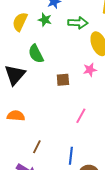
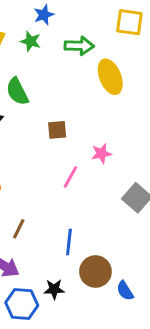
pink star: (90, 70) -> (101, 153), moved
pink line: (81, 116) -> (70, 177), moved

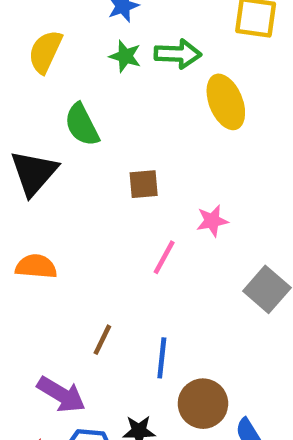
green star: (31, 41) -> (125, 56), moved
brown line: (19, 229) -> (102, 340), moved

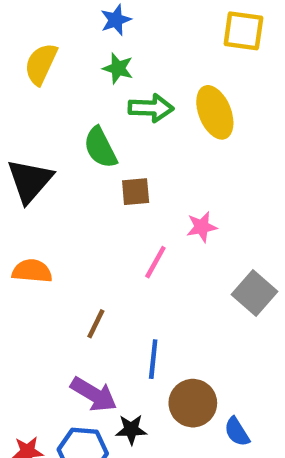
green arrow: (178, 54) -> (151, 108), moved
green semicircle: (82, 125) -> (100, 148), moved
brown line: (102, 340) -> (96, 324), moved
purple arrow: (61, 394) -> (94, 394), moved

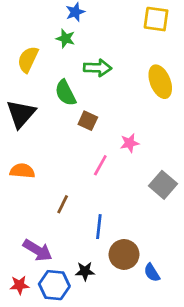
yellow semicircle: (41, 64) -> (28, 59), moved
green star: (118, 68) -> (65, 39), moved
yellow ellipse: (215, 112) -> (160, 82), moved
brown square: (136, 192) -> (88, 121), turned 30
purple arrow: (94, 394) -> (38, 250), moved

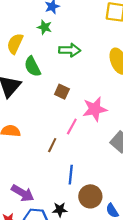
green semicircle: (65, 93) -> (32, 67), moved
pink star: (130, 143) -> (95, 109), size x1.6
brown line: (63, 204) -> (52, 145), moved

